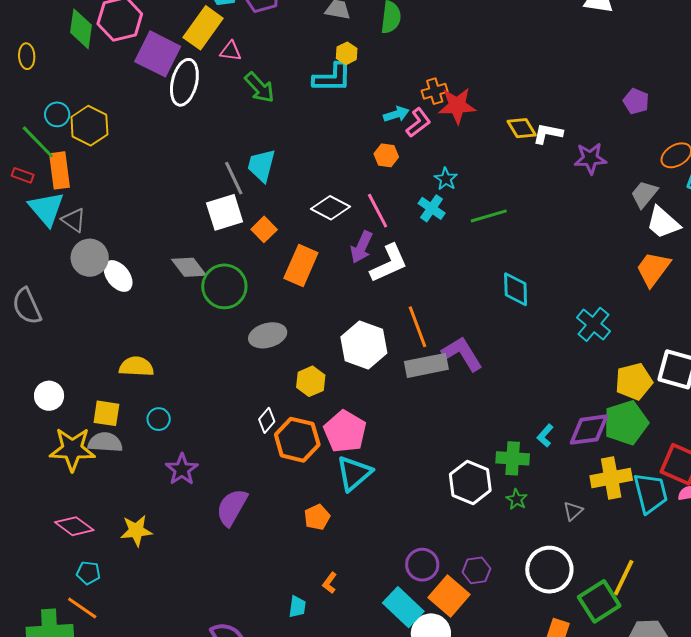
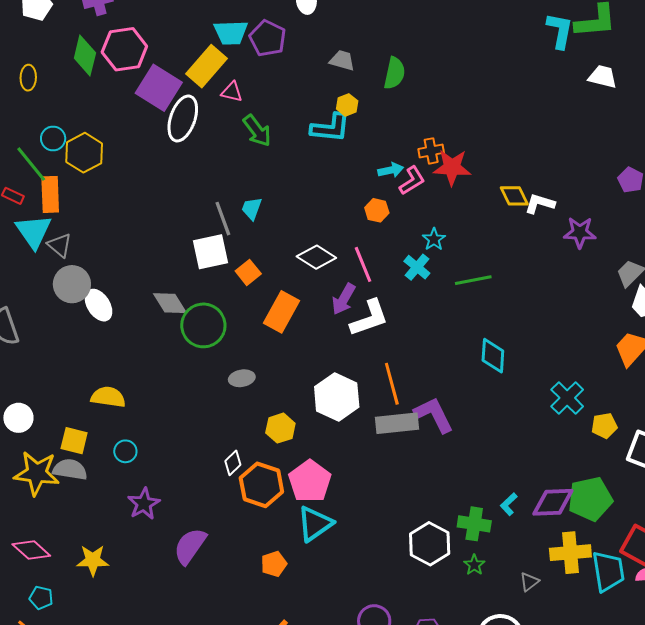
cyan trapezoid: (261, 165) -> (252, 209), size x0.7
gray ellipse: (268, 335) -> (242, 378), size x0.7
yellow pentagon: (634, 381) -> (604, 426), moved, size x0.7

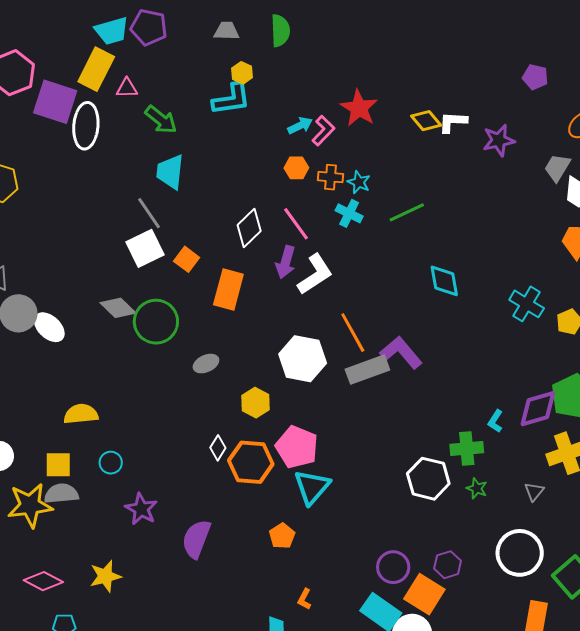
orange cross: (431, 151) -> (330, 177), moved, turned 30
red star: (452, 167) -> (359, 108), turned -30
cyan trapezoid: (252, 209) -> (170, 172), moved, size x1.5
white diamond: (316, 257) -> (249, 228), turned -63

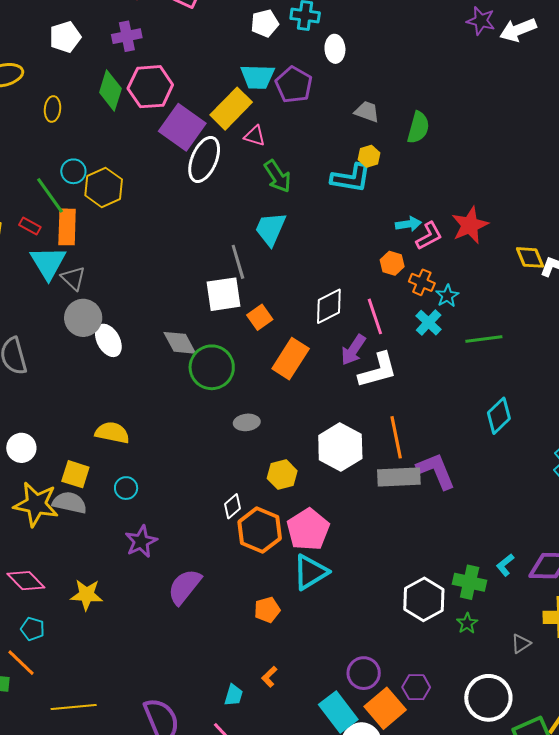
cyan diamond: (444, 281) -> (499, 416), turned 39

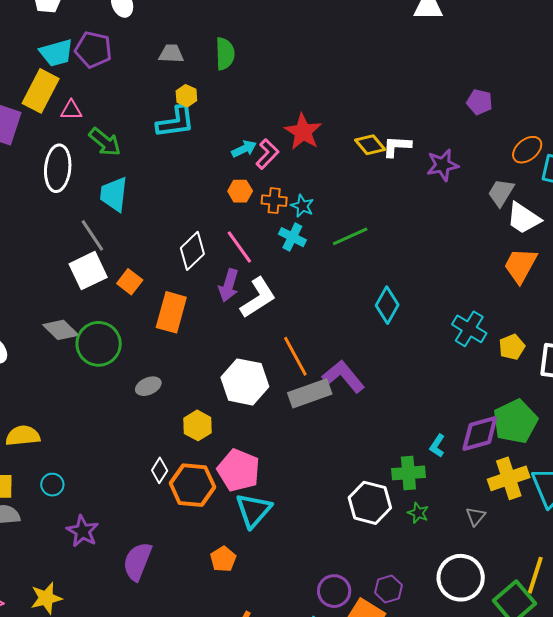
white ellipse: (204, 159) -> (58, 168), moved

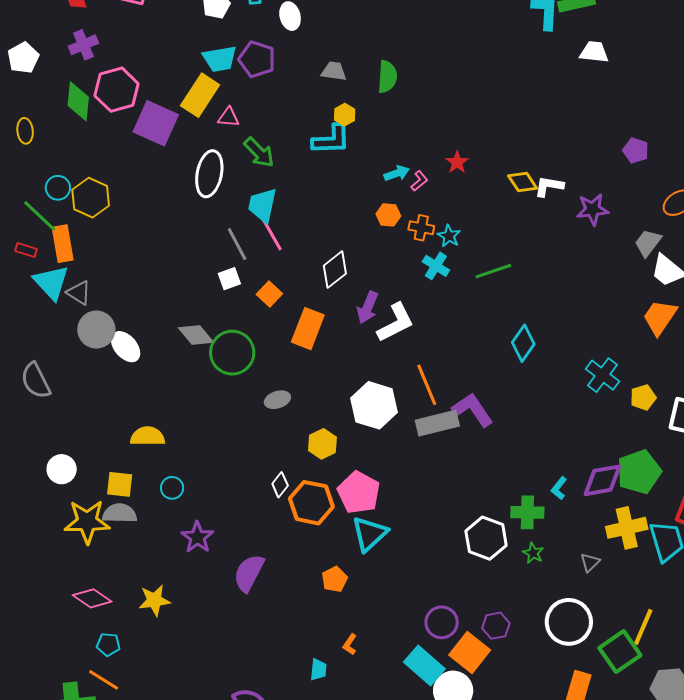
red star: (303, 132) -> (457, 162), size x0.6
pink L-shape: (267, 154) -> (419, 181), size x0.7
pink line: (239, 247) -> (271, 234), moved
white square: (88, 271) -> (229, 279), size x0.6

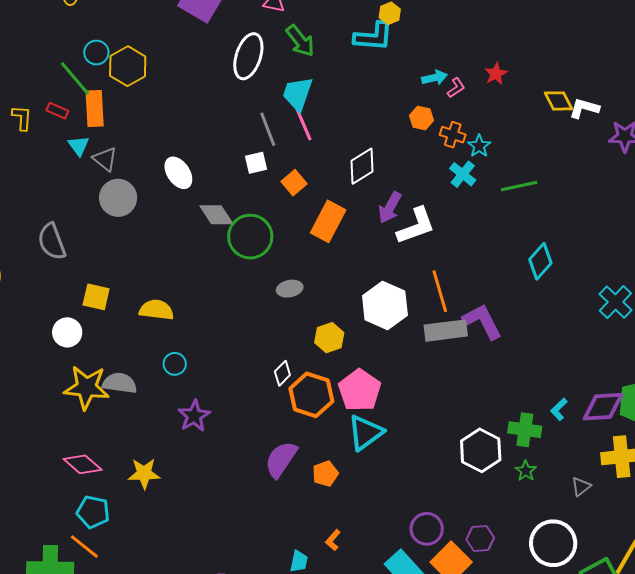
cyan triangle: (51, 282) -> (79, 146), size x0.6
white ellipse: (126, 347) -> (178, 173), moved
yellow square: (120, 484) -> (96, 297), moved
purple semicircle: (249, 573) -> (281, 459), moved
cyan pentagon: (108, 644) -> (93, 512), size x1.4

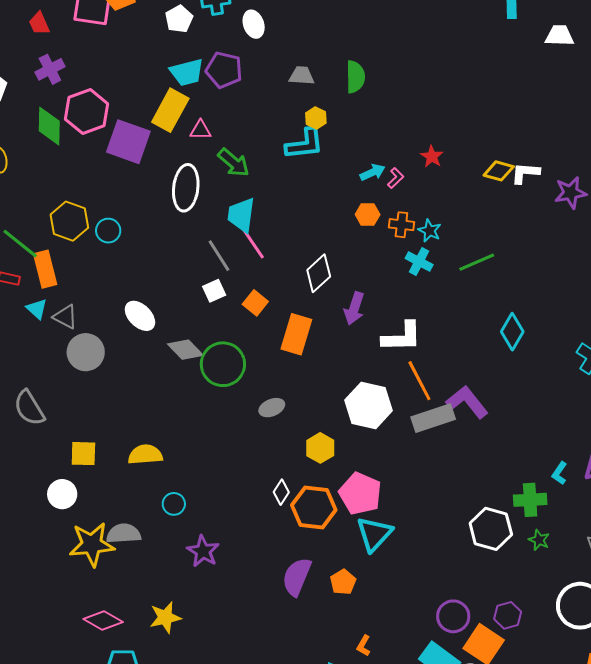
cyan circle: (96, 53) -> (108, 231), moved
yellow diamond: (559, 101) -> (499, 171), turned -36
white L-shape: (416, 226) -> (402, 337), moved, turned 30

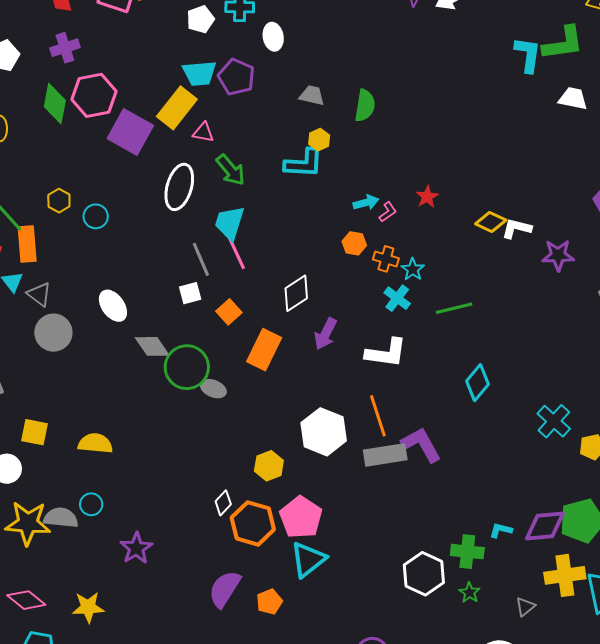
yellow hexagon: (69, 221) -> (59, 201), size x0.6
white L-shape: (402, 337) -> (386, 353), moved
gray ellipse: (272, 408) -> (213, 389), moved, turned 35
cyan L-shape: (559, 473) -> (501, 530), turned 60
cyan circle: (174, 504) -> (91, 504), moved

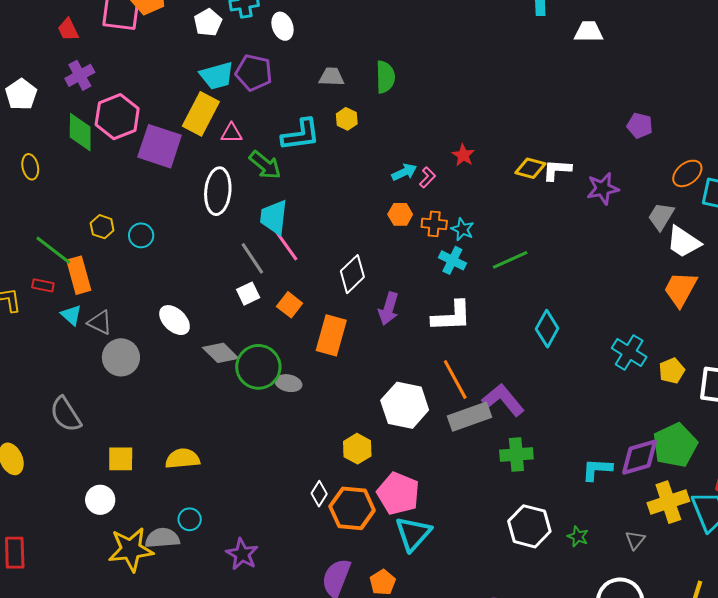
cyan L-shape: (304, 163) -> (301, 135), moved
cyan L-shape: (501, 530) -> (597, 469), size x1.4
green cross: (467, 552) -> (516, 454), moved

